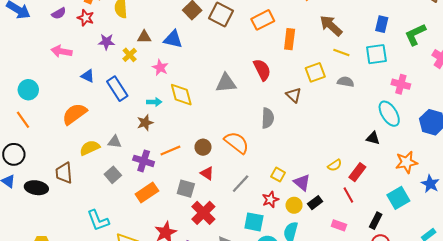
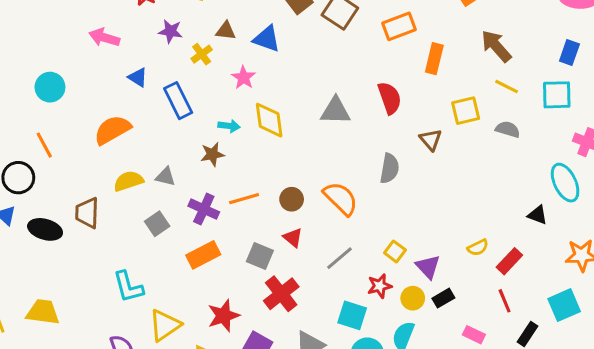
orange line: (23, 120) -> (44, 145), moved
red line: (348, 195) -> (505, 301), moved

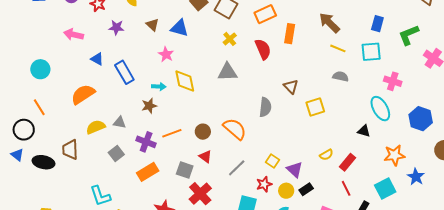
brown triangle: (226, 31) -> (152, 25), turned 40
yellow cross: (202, 54) -> (230, 39), moved
red semicircle: (390, 98) -> (263, 49), moved
yellow square: (466, 111) -> (315, 107), moved

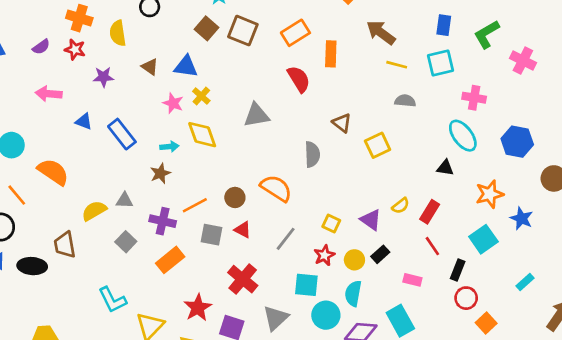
yellow cross: (230, 39) -> (201, 96), moved
orange semicircle: (83, 94) -> (53, 172), moved, turned 75
purple triangle: (295, 169) -> (371, 220), moved
gray square: (185, 170) -> (211, 235), moved

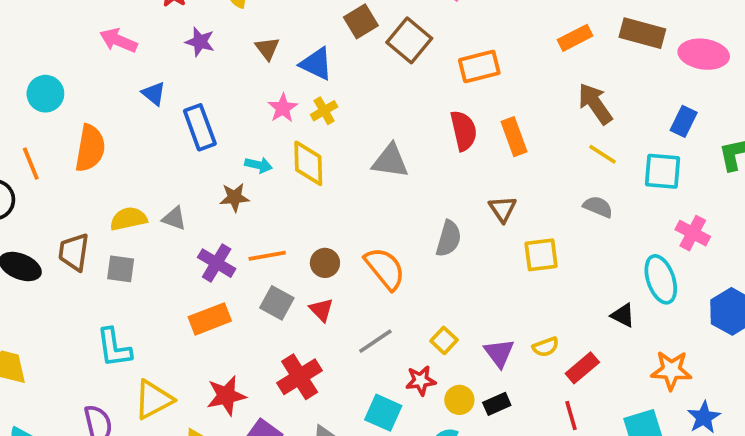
orange rectangle: (331, 54) -> (514, 137), moved, turned -40
orange semicircle: (53, 172) -> (90, 148), turned 48
gray square: (126, 242) -> (121, 269), moved, turned 36

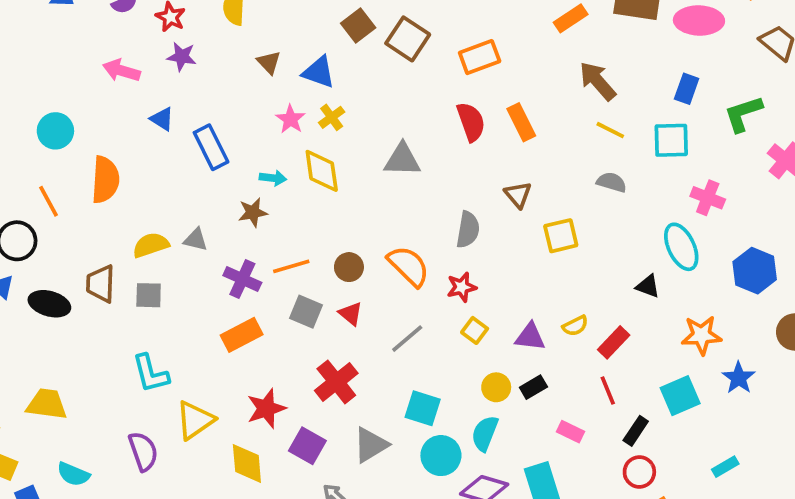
purple star: (200, 42) -> (182, 57), moved
purple triangle: (499, 353) -> (530, 337), turned -40
red star: (421, 381) -> (462, 287), moved

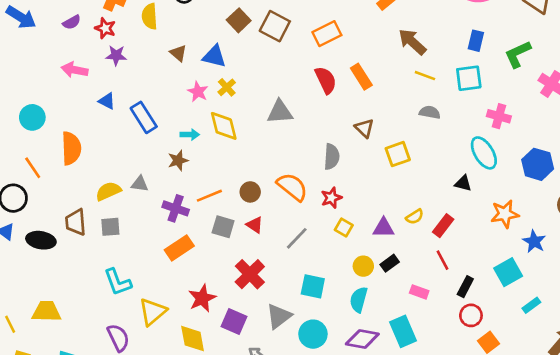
cyan square: (680, 396) -> (508, 272), moved
cyan circle: (441, 456) -> (313, 334), moved

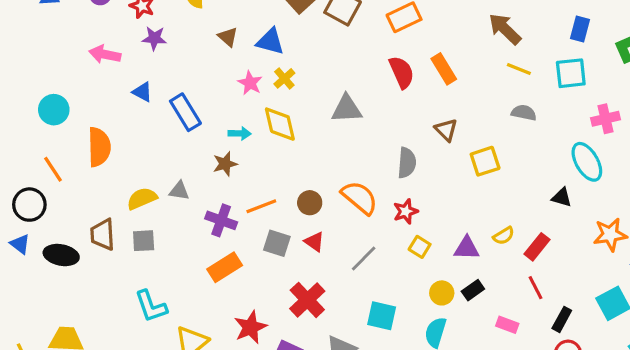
pink cross: (499, 116) -> (605, 119), turned -30

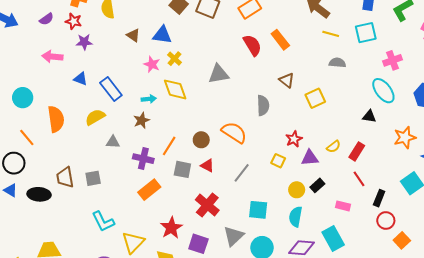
yellow semicircle: (142, 199) -> (95, 117), moved
orange line: (261, 206) -> (169, 146), turned -30
red star: (406, 211) -> (294, 139), moved

